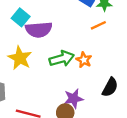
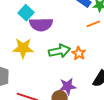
yellow star: (20, 58) -> (23, 48), turned -30

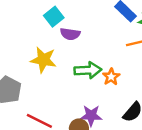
purple semicircle: (41, 24) -> (70, 34), size x0.7

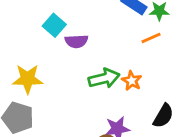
yellow star: (43, 60) -> (28, 79), moved

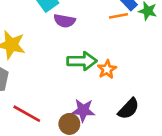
orange line: (151, 38) -> (118, 16), moved

